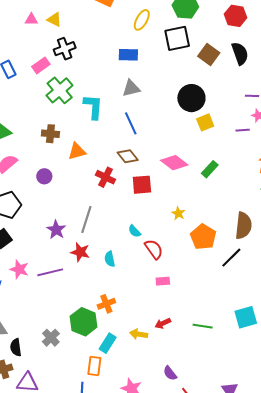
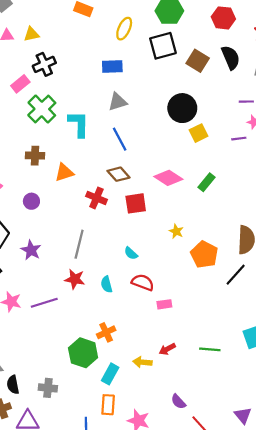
yellow triangle: (54, 20) -> (31, 34), turned -35
purple star: (56, 230) -> (31, 250), moved
red semicircle: (154, 249) -> (143, 282), moved, turned -30
gray cross: (51, 338) -> (48, 388), moved, turned -36
orange rectangle: (94, 366) -> (108, 405), moved

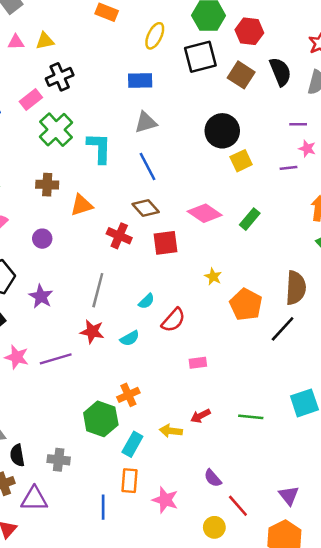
red hexagon: (223, 18) -> (249, 31), moved
cyan semicircle: (131, 253) -> (146, 301), moved, turned -88
red semicircle: (143, 282) -> (173, 320), moved, turned 110
cyan semicircle: (107, 284) -> (130, 338), turned -105

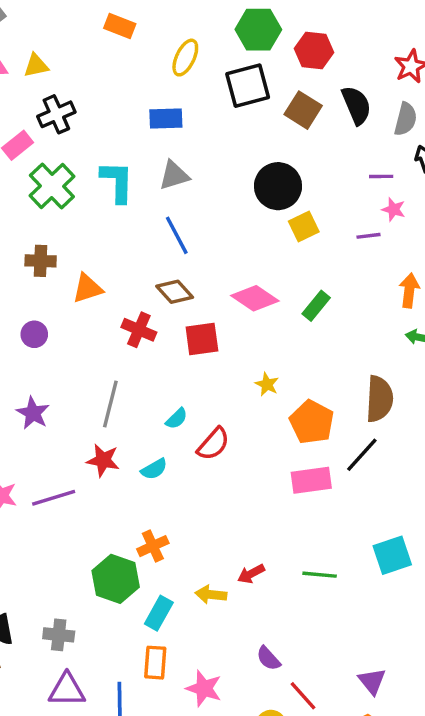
cyan L-shape: (99, 148) -> (117, 182), moved
pink rectangle: (198, 363) -> (311, 480), moved, size x1.6
purple triangle: (34, 499) -> (67, 690), moved

